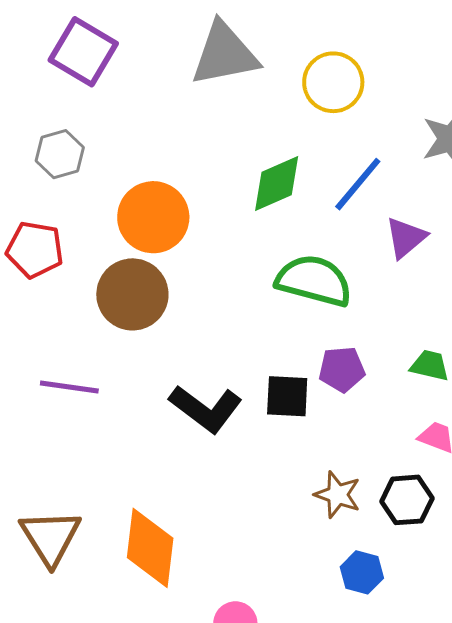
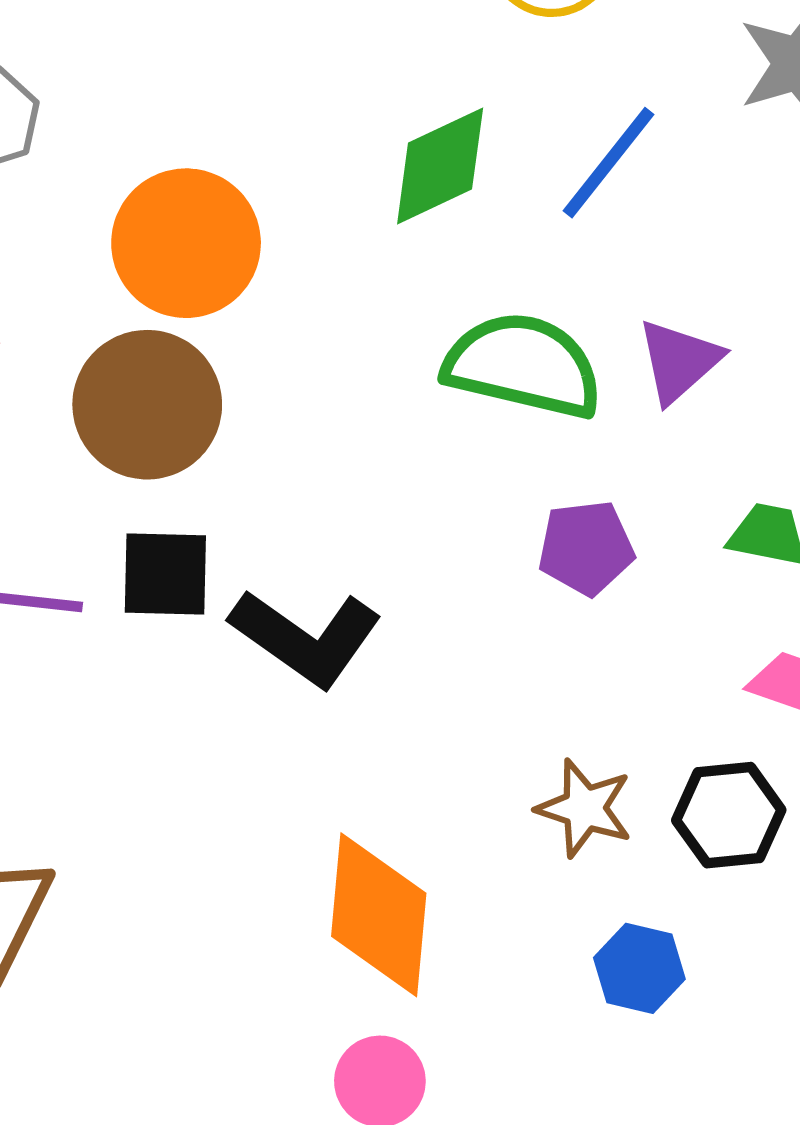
purple triangle: (406, 238) -> (679, 361), moved
black square: (287, 396) -> (165, 574), moved
orange diamond: (150, 548) -> (379, 915), moved

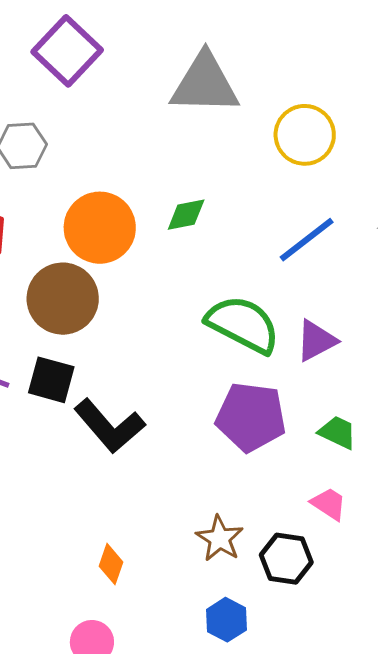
green diamond: (440, 166) -> (186, 215), moved, size x0.7
purple pentagon: (586, 548) -> (251, 417), size x1.5
orange diamond: (379, 915) -> (111, 564), size x0.5

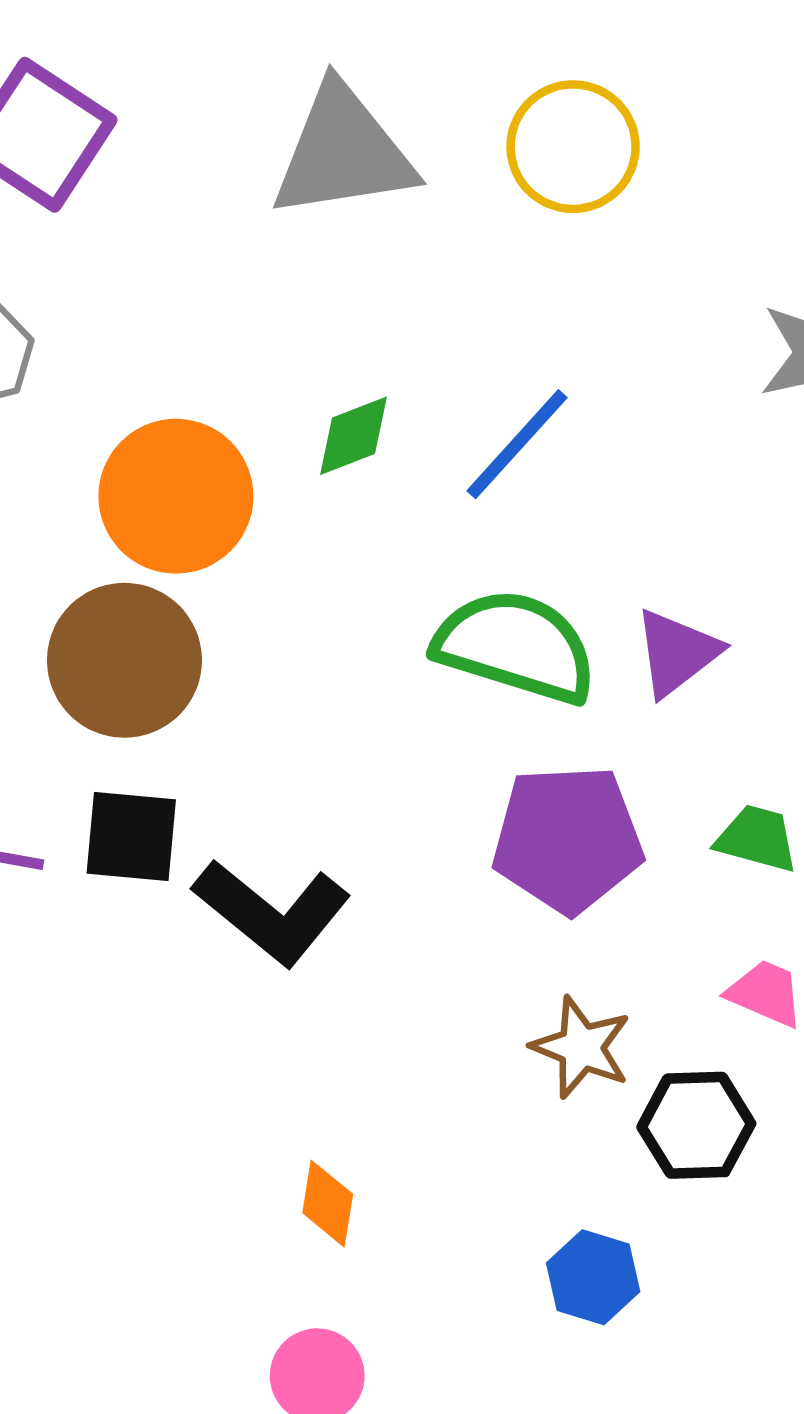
yellow circle: (305, 135) -> (573, 147), moved
blue line: (307, 240) -> (517, 444), moved
brown star: (220, 538) -> (581, 1047), moved

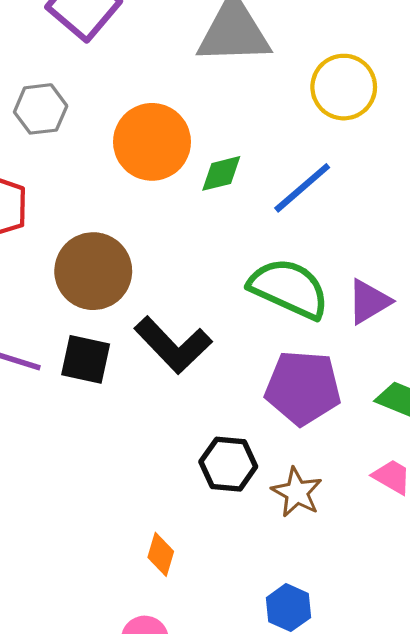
yellow circle: (573, 147) -> (344, 87), moved
orange circle: (176, 496) -> (152, 142), moved
black L-shape: (272, 912) -> (173, 345), moved
black hexagon: (696, 1125) -> (228, 464), moved

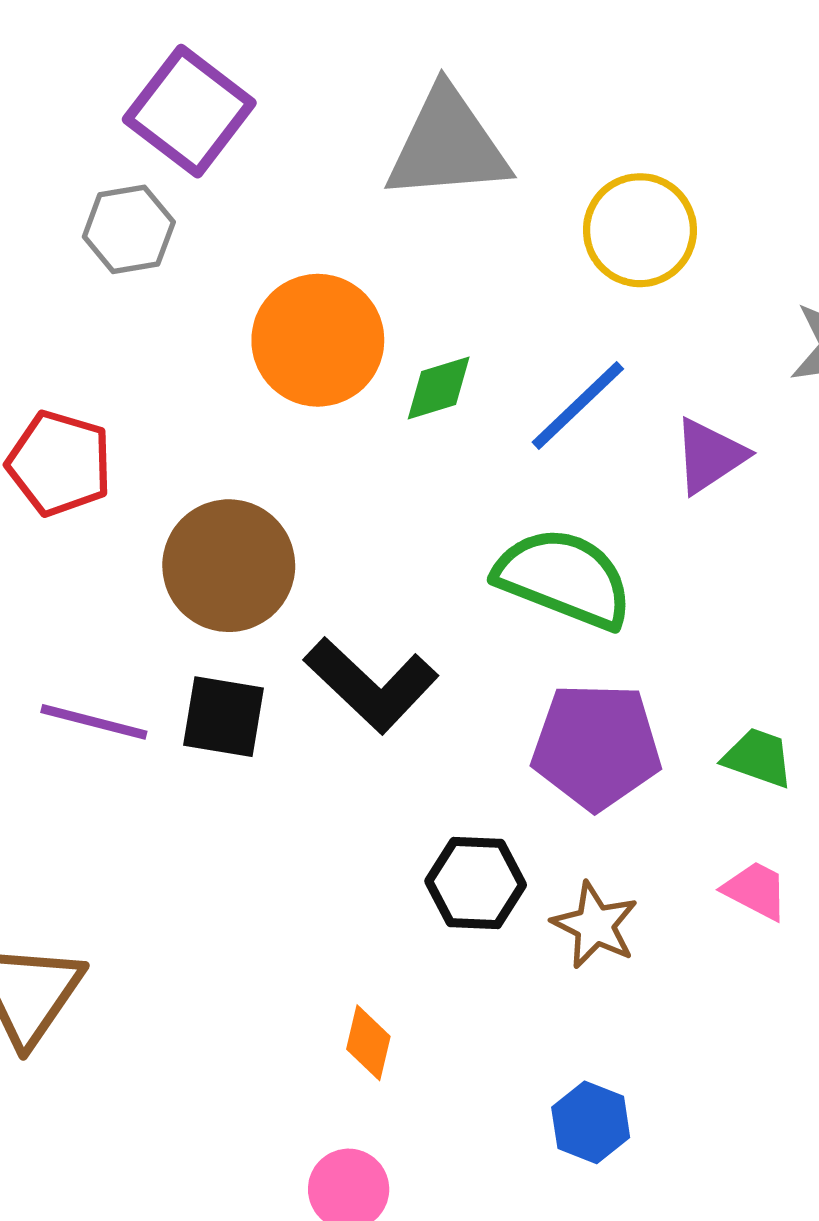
gray hexagon: (41, 109) -> (129, 229), moved
purple triangle: (369, 302) -> (710, 456), moved

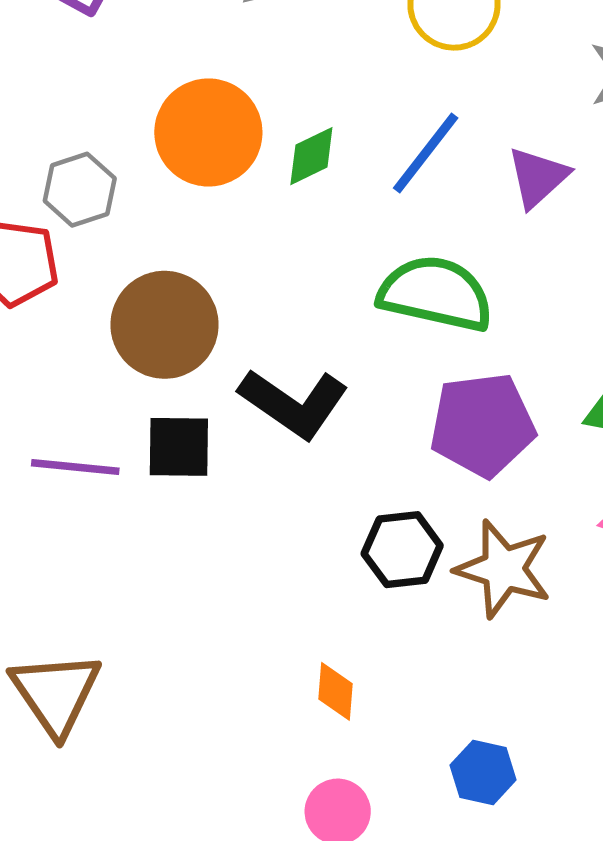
gray hexagon: (129, 229) -> (80, 190), moved
brown star: (595, 925) -> (503, 569), size x1.4
blue hexagon: (591, 1122) -> (483, 773), moved

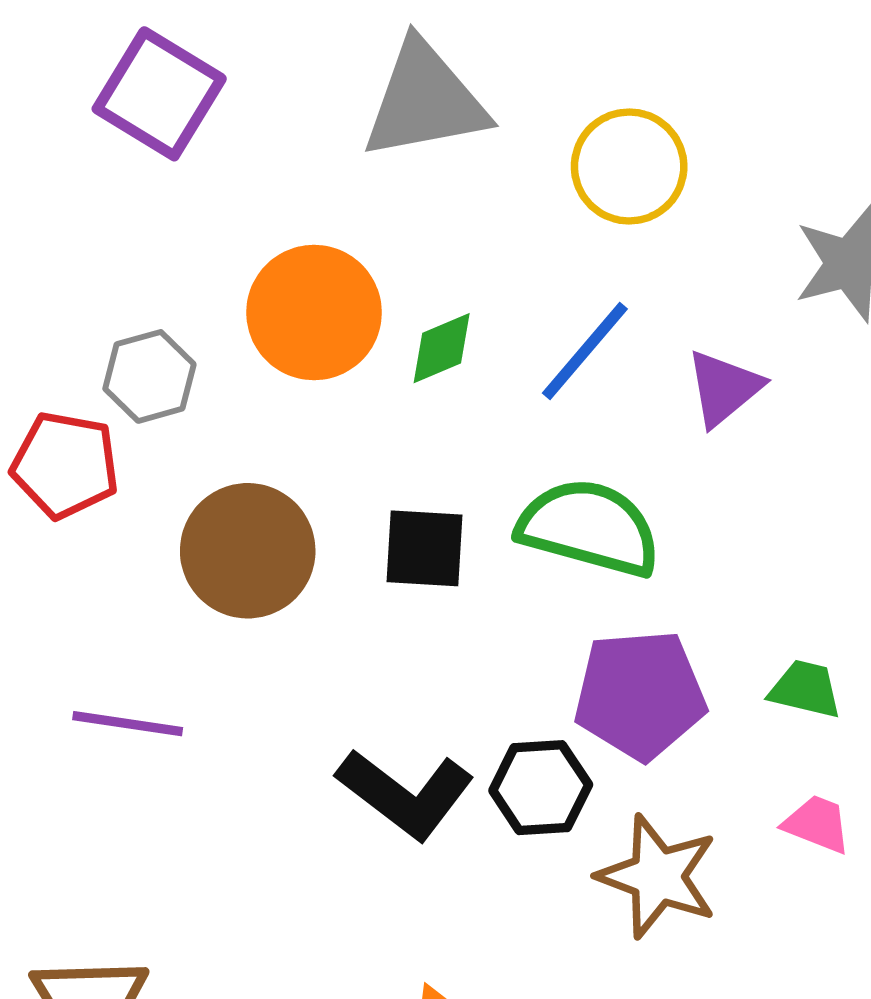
black L-shape: (294, 403) -> (405, 794), moved
black square: (179, 447) -> (424, 548), moved
black hexagon: (402, 550) -> (541, 788), moved

